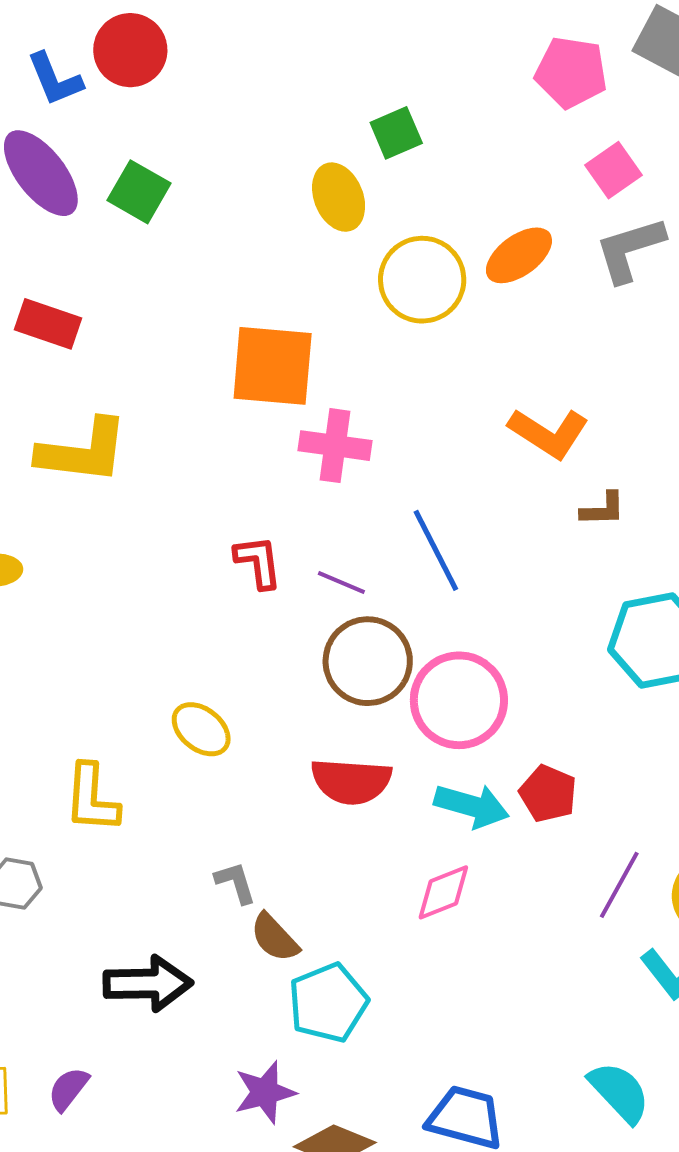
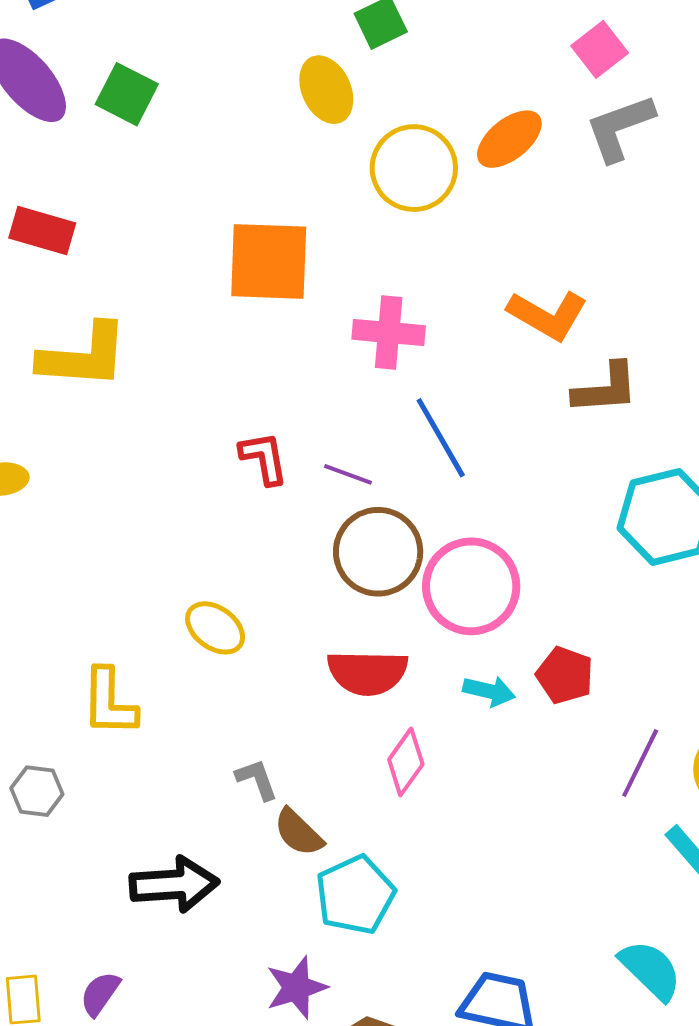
pink cross: (335, 446) -> (389, 333), moved
brown L-shape: (603, 509) -> (606, 389), size x1.5
cyan arrow: (472, 806) -> (489, 691), size x0.7
pink diamond: (443, 892) -> (406, 762), moved, turned -30

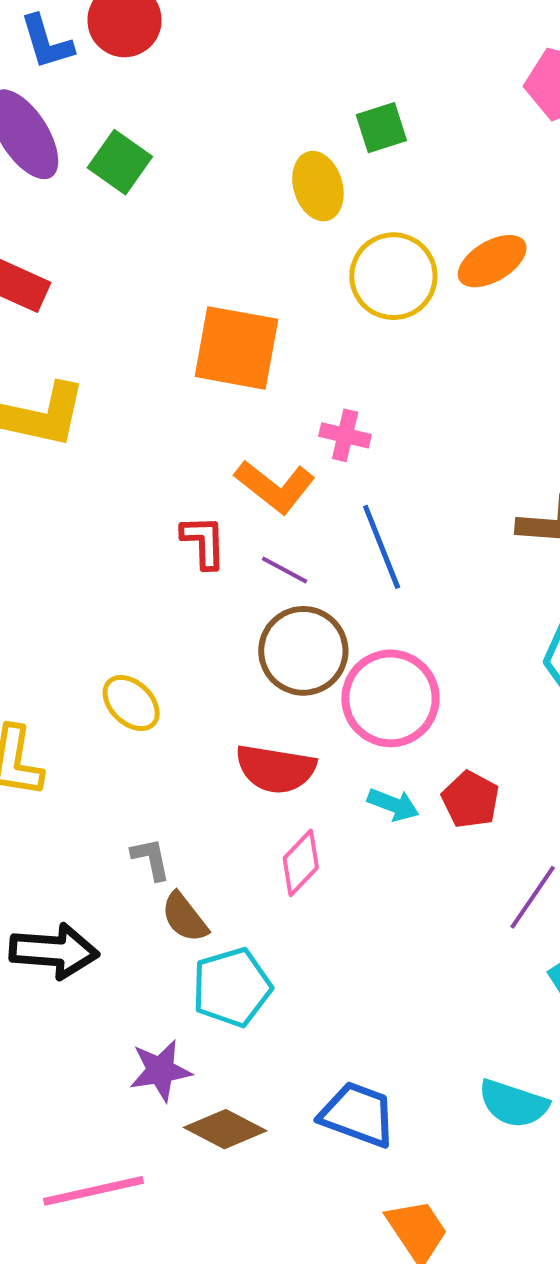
orange L-shape: (548, 315) -> (275, 487), moved
pink cross: (389, 333) -> (345, 435), size x0.7
cyan semicircle: (651, 970) -> (513, 1104), turned 146

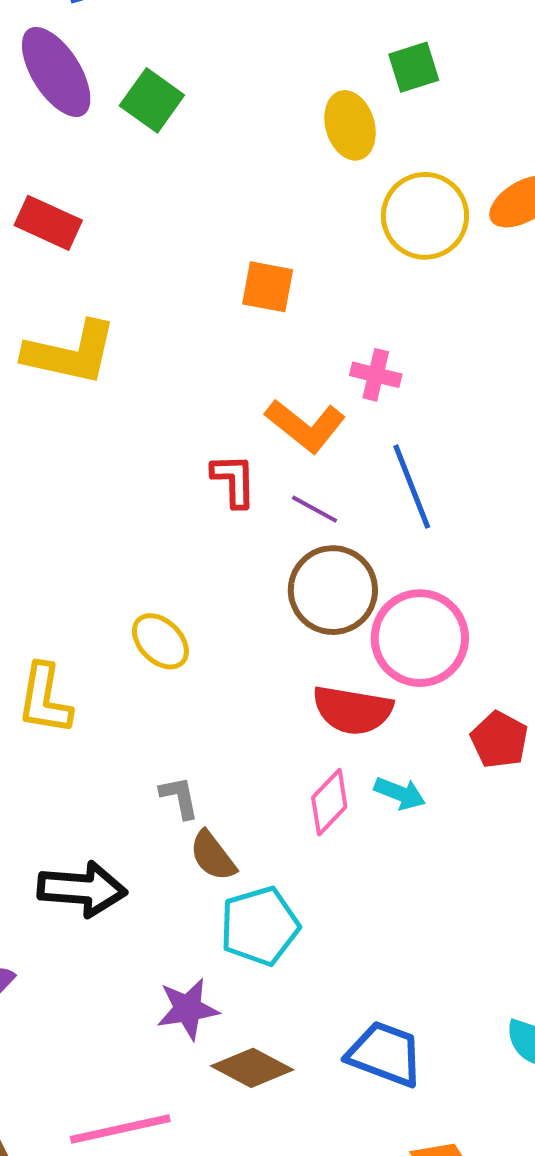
orange square: (236, 348) -> (268, 287), size x0.6
red semicircle: (276, 769) -> (352, 710), moved
cyan arrow: (393, 805) -> (400, 793), moved

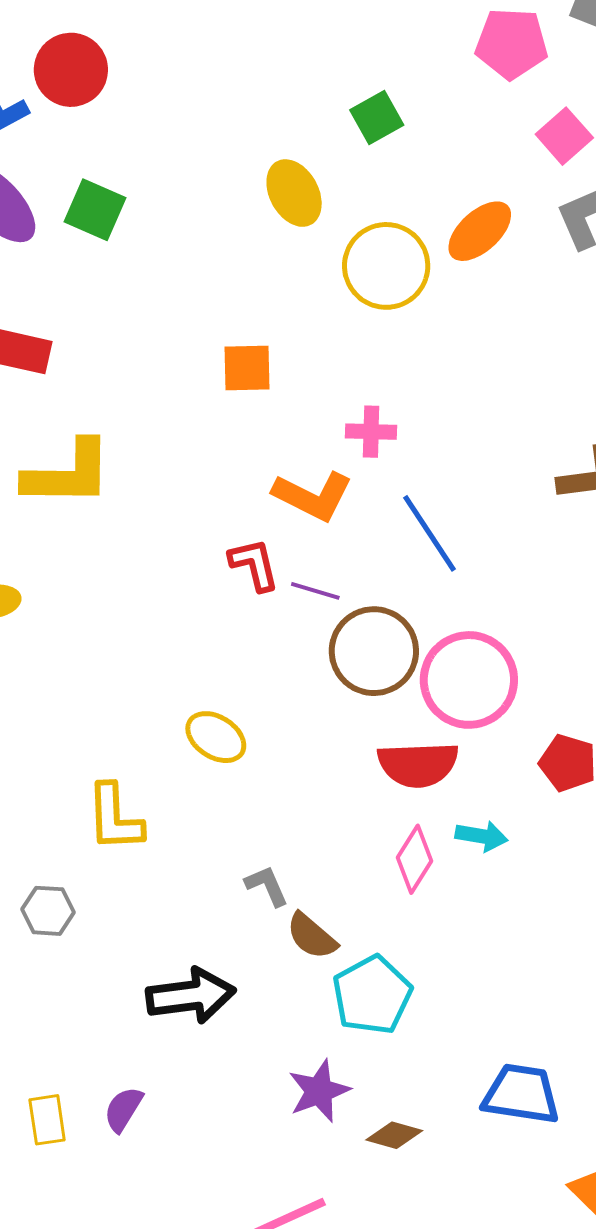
green square: (414, 67) -> (377, 117), moved
purple line: (315, 509) -> (315, 591), moved
brown diamond: (252, 1068) -> (394, 1135), size x0.7

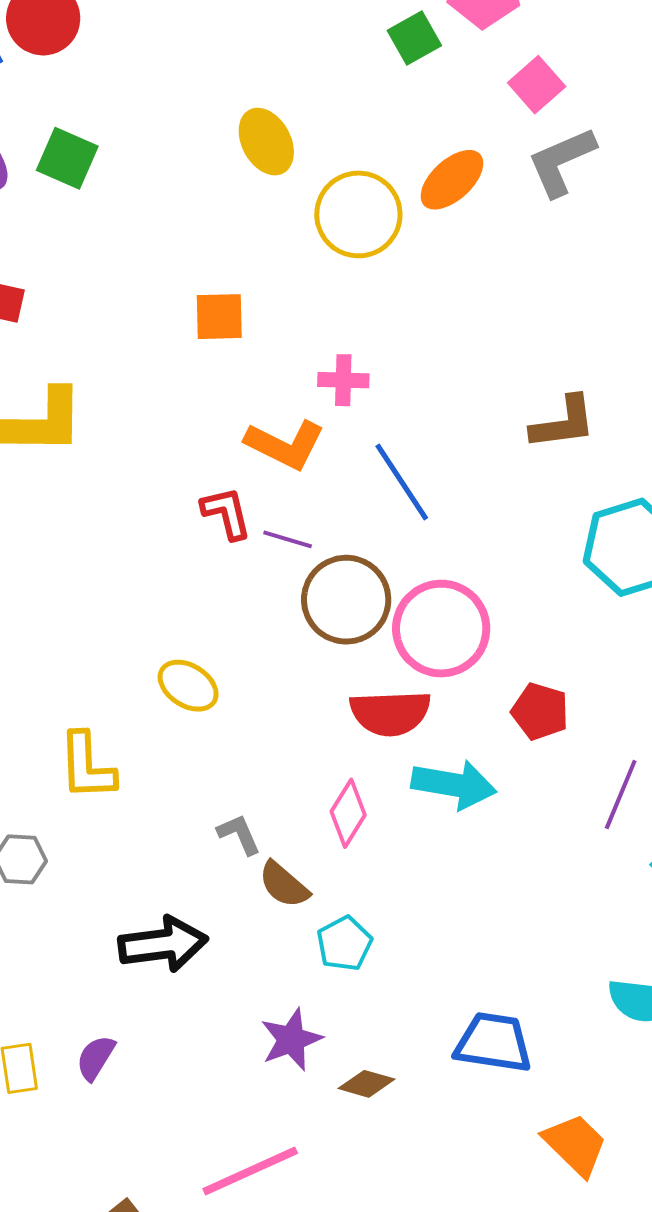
green square: (377, 117) -> (414, 38), moved
cyan arrow: (482, 836) -> (454, 785), size x1.6
pink diamond: (414, 859) -> (348, 813), moved
cyan pentagon: (372, 995) -> (344, 944), size x0.7

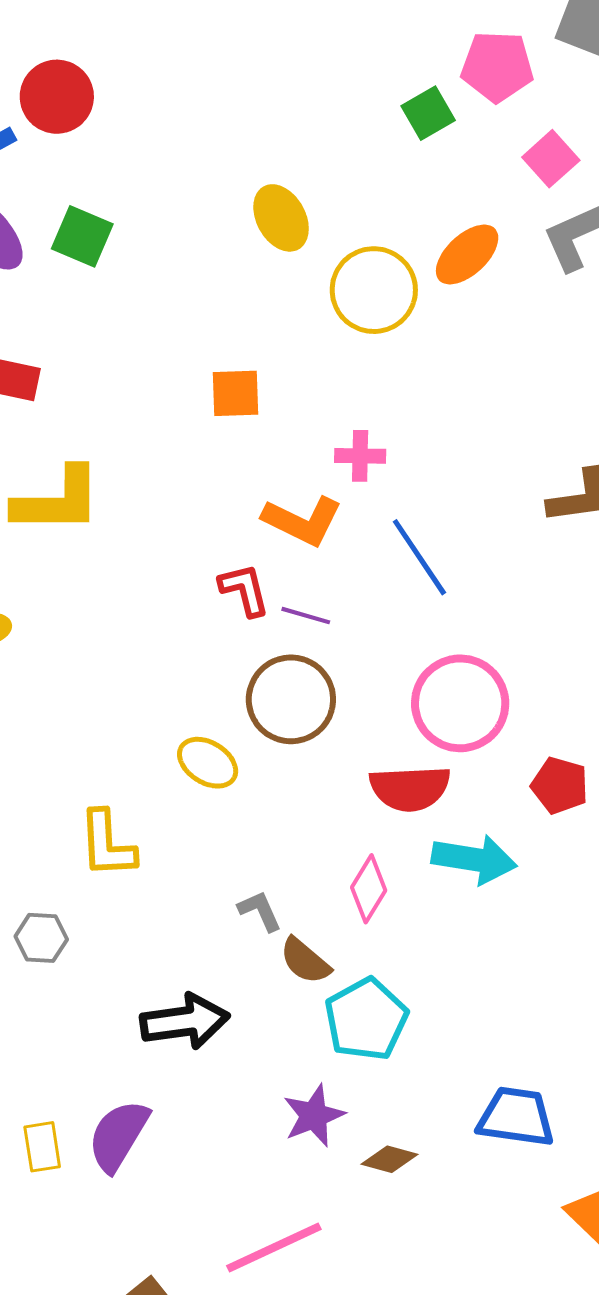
brown circle: (346, 600) -> (291, 699), moved
cyan pentagon: (344, 944) -> (366, 1019), size x1.5
purple semicircle: (96, 1058) -> (118, 1136), size x1.6

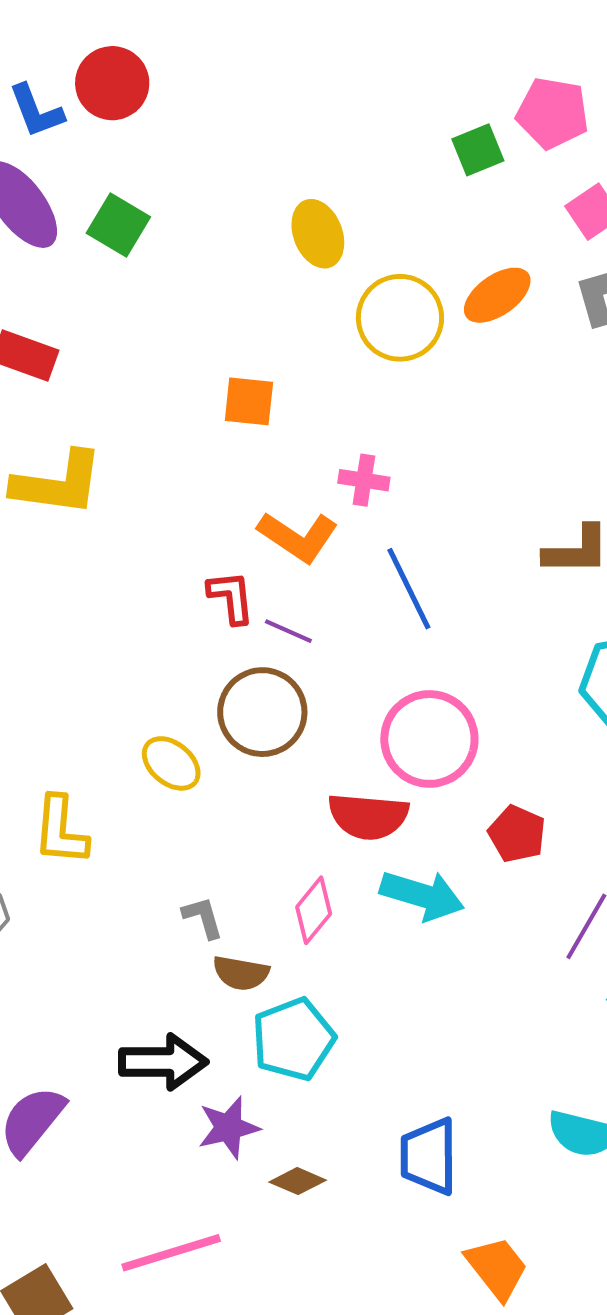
brown semicircle: (305, 961) -> (241, 973), turned -38
black arrow: (185, 1021) -> (163, 1062), moved
blue trapezoid: (516, 1117) -> (429, 1156), turned -106

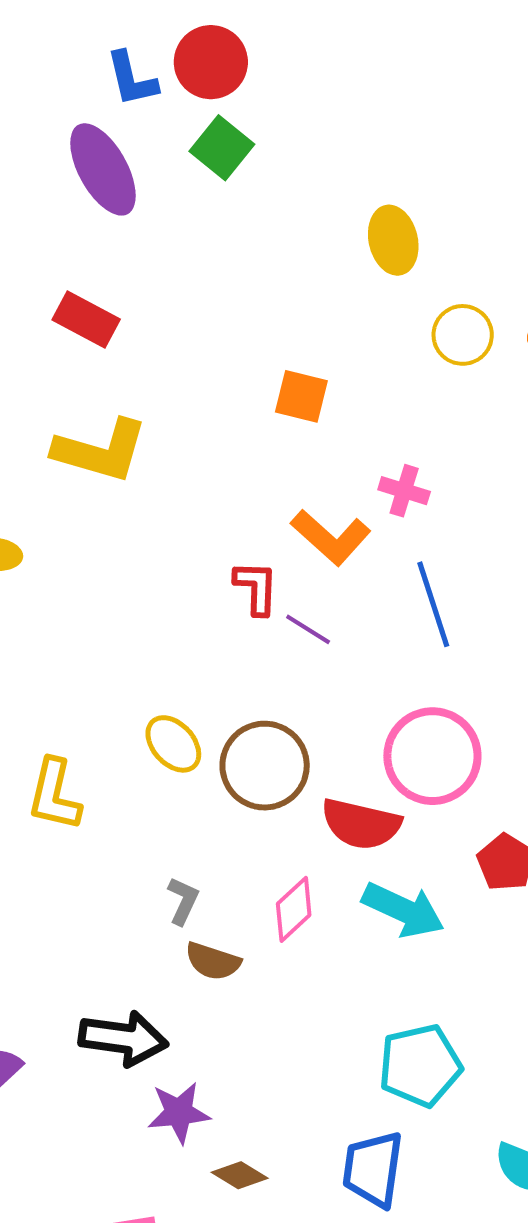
green square: (118, 225) -> (222, 148), moved
yellow circle: (400, 318) -> (463, 335), size x0.7
brown circle: (262, 712) -> (265, 766), moved
gray L-shape: (203, 917) -> (183, 901), turned 33
cyan pentagon: (293, 1039) -> (420, 1065), moved

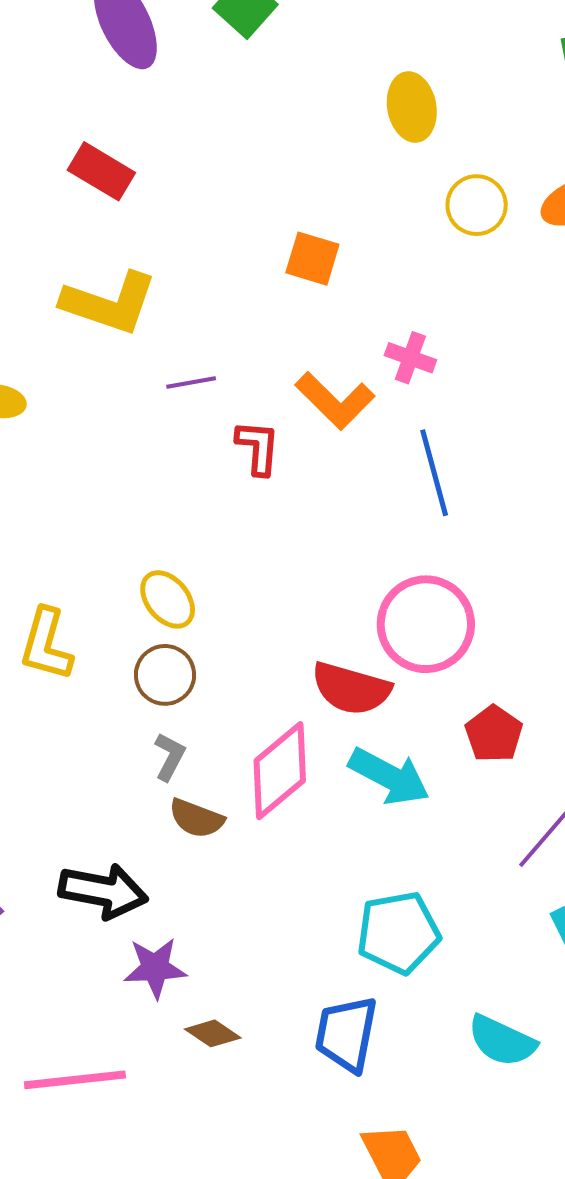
purple line: (308, 629) -> (191, 382), moved, turned -45
brown circle: (265, 766) -> (165, 675), moved, size x0.7
pink diamond: (294, 909) -> (280, 771), size x1.5

